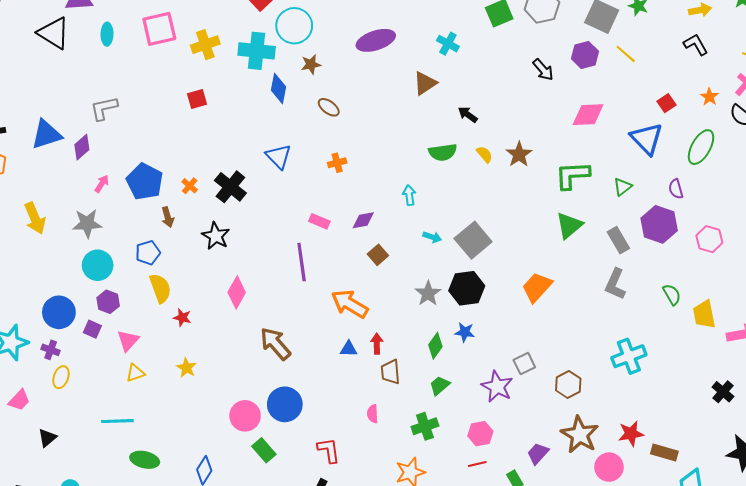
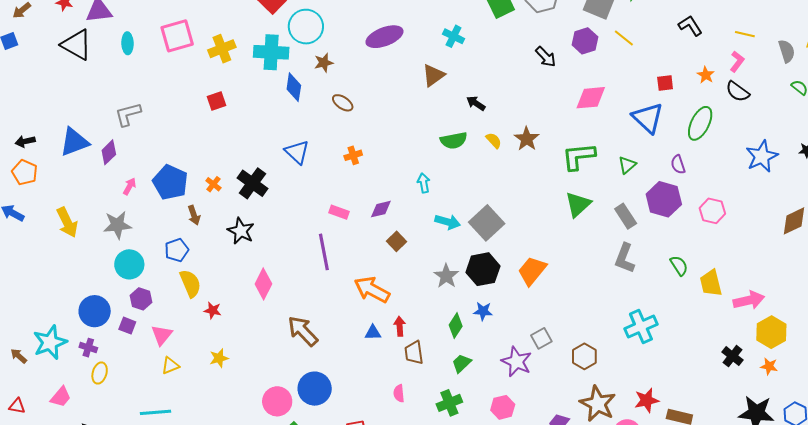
red square: (667, 103) -> (665, 83), turned 30
cyan arrow: (432, 237) -> (448, 222), size x1.4
orange trapezoid: (537, 287) -> (532, 271), moved
yellow star: (186, 368) -> (219, 358), turned 30

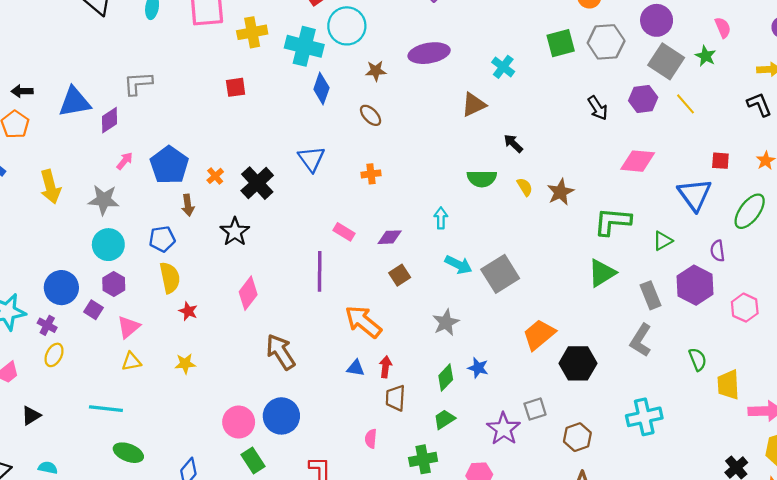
brown star: (324, 63) -> (376, 71), moved
black hexagon: (483, 269) -> (578, 363), moved

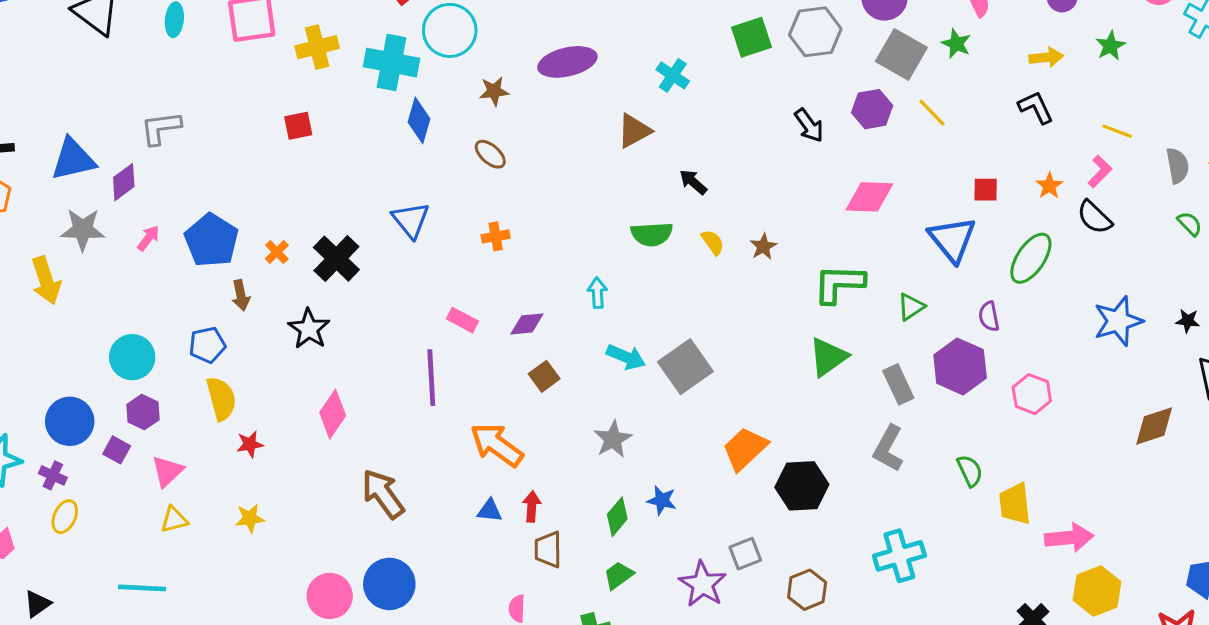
brown star: (560, 192) -> (763, 247), size x0.7
gray star: (104, 200) -> (83, 230), moved
red star: (188, 311) -> (250, 444), turned -30

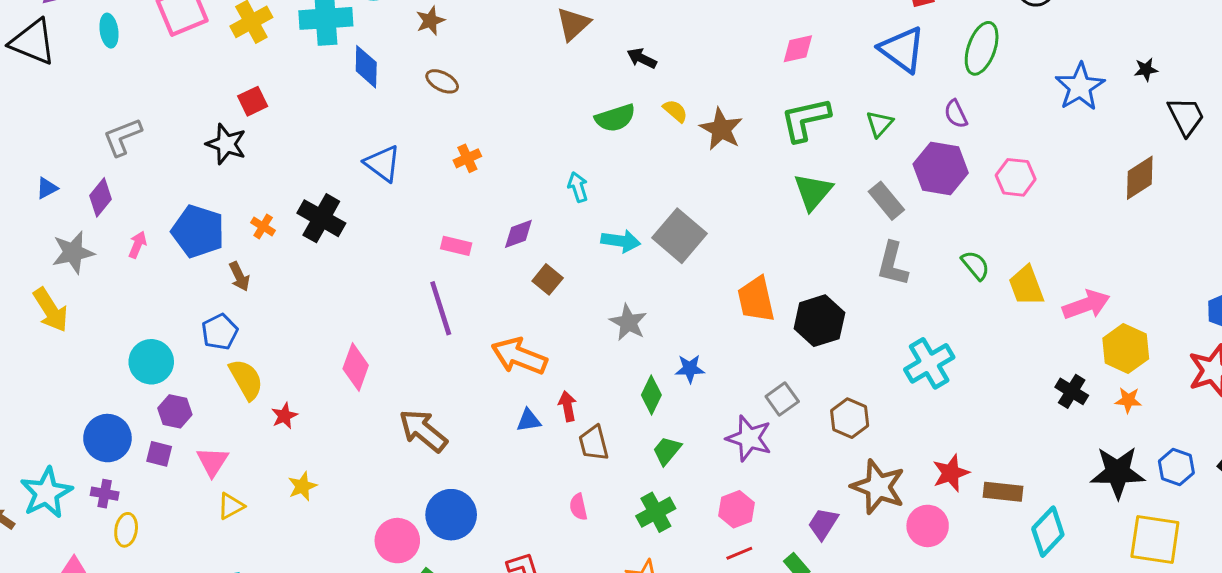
blue triangle: (73, 159) -> (47, 188), size x0.5
pink diamond: (869, 197) -> (798, 49), moved, size x0.7
brown star: (763, 247) -> (721, 129), moved, size x1.6
black star: (309, 329) -> (226, 144), moved
orange trapezoid: (745, 449) -> (756, 299), turned -45

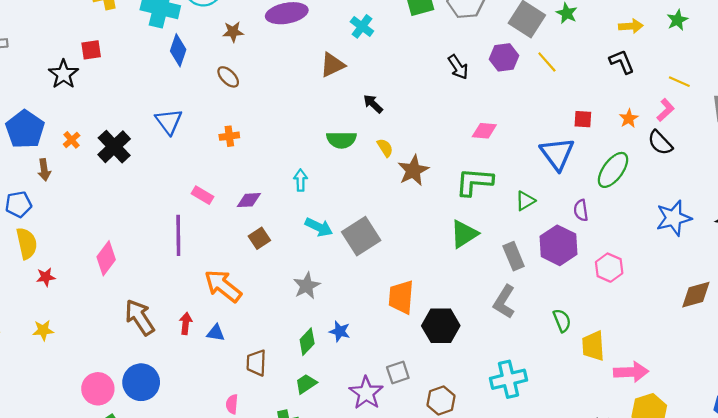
red arrow: (567, 406) -> (186, 323), moved

